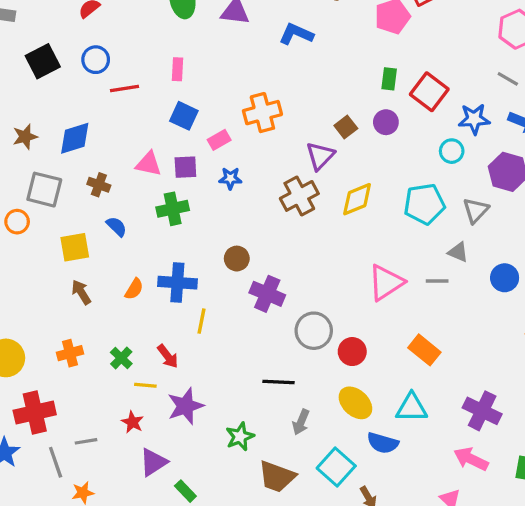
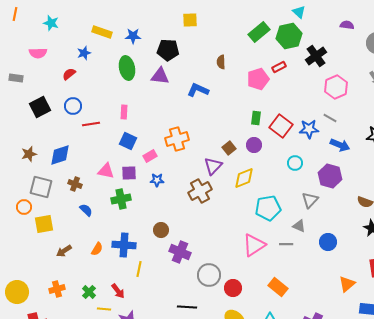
blue star: (474, 119) -> (309, 129), moved
yellow diamond: (357, 199) -> (244, 178), moved
cyan pentagon: (424, 204) -> (268, 208), moved
yellow square: (75, 247) -> (44, 224), moved
brown arrow: (81, 292) -> (64, 251), turned -91

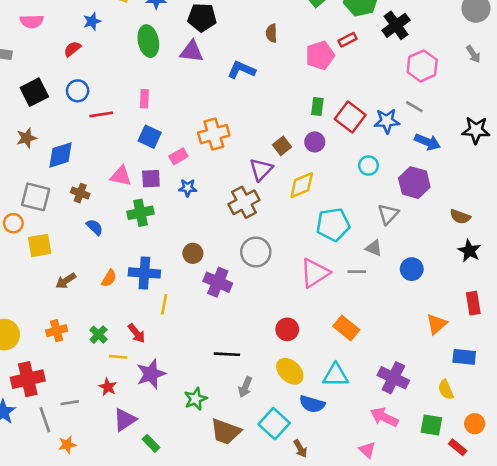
brown star: (29, 154) -> (26, 138), moved
gray circle: (209, 275) -> (256, 252), moved

